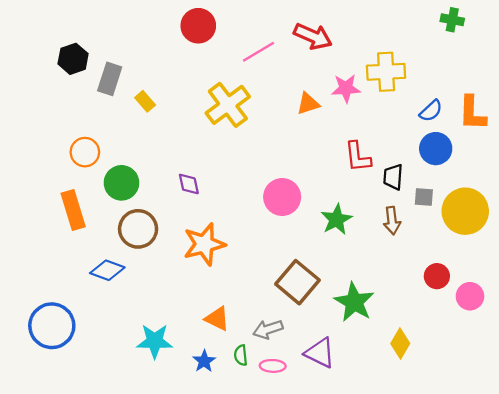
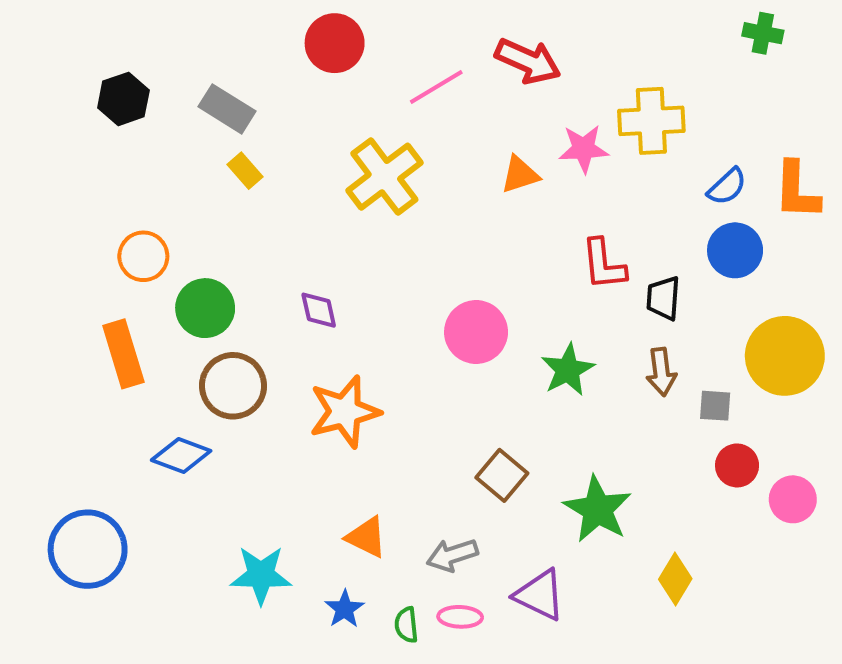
gray rectangle: (110, 79) -> (227, 109), moved, turned -76
gray square: (424, 197) -> (715, 406), moved
brown square: (297, 282) -> (502, 475), size x0.7
green semicircle: (241, 355) -> (406, 625), moved

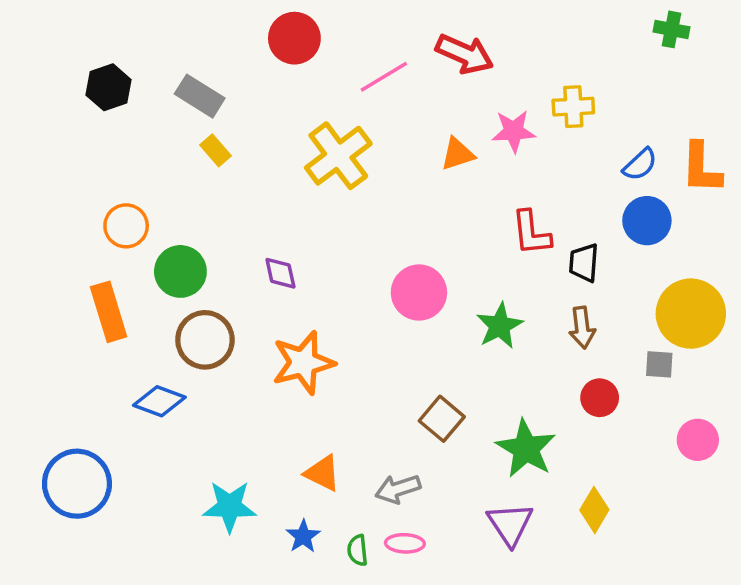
yellow cross: (651, 121) -> (573, 107), size x0.7
gray square: (715, 406) -> (659, 364), moved
red circle: (737, 465) -> (600, 398), moved
purple triangle: (540, 595) -> (510, 524), moved, turned 30

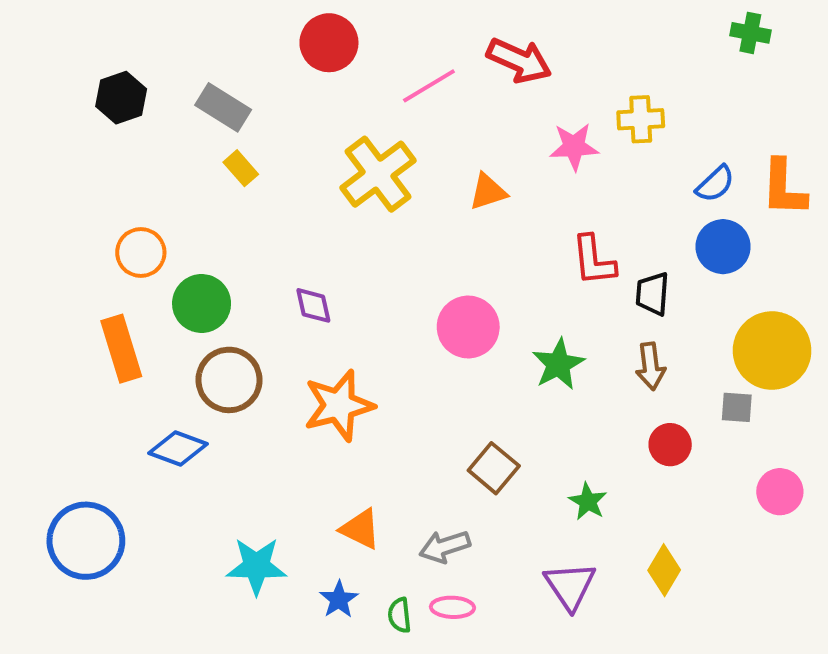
orange triangle: (458, 154) -> (488, 192), moved
green star: (526, 449) -> (588, 501), size x0.6

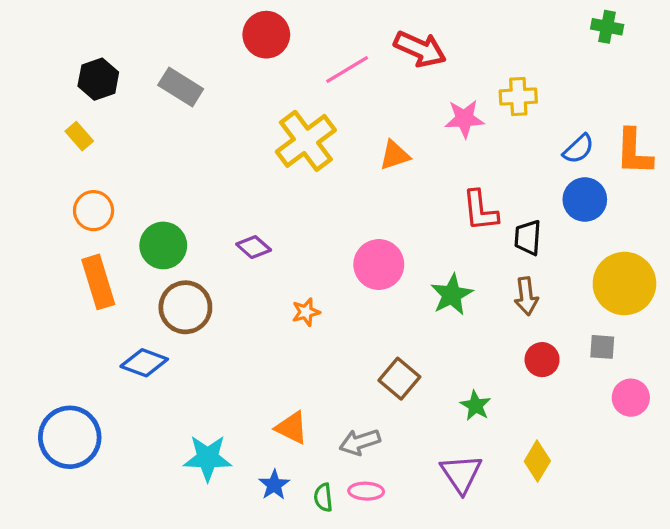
yellow rectangle: (241, 168) -> (79, 136), moved
orange circle: (141, 253) -> (94, 211), moved
purple diamond: (313, 305) -> (254, 247), turned -36
orange star: (339, 405) -> (306, 312), moved, size x0.5
gray square: (737, 407) -> (602, 347), moved

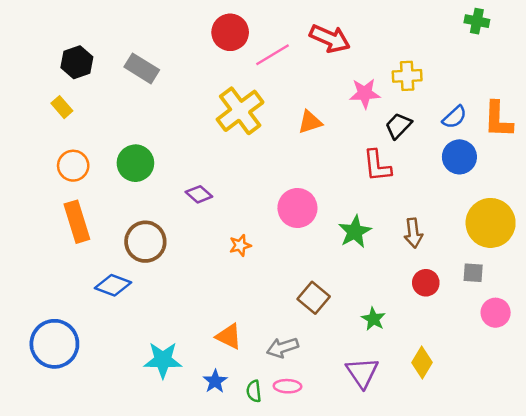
red circle: (266, 35) -> (230, 32), moved
black trapezoid: (528, 238) -> (398, 126), moved, turned 40
green circle: (163, 245) -> (135, 163), moved

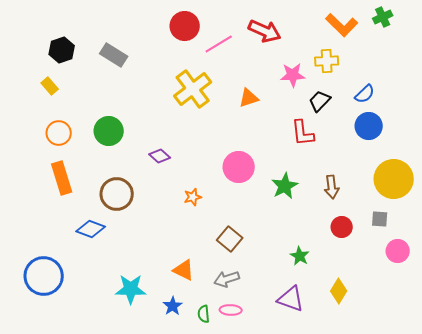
green cross: (477, 21) -> (383, 17), turned -36
orange L-shape: (498, 120) -> (342, 25), moved, turned -48
brown square: (314, 298) -> (230, 239), moved
purple triangle: (362, 372) -> (291, 299), turned -36

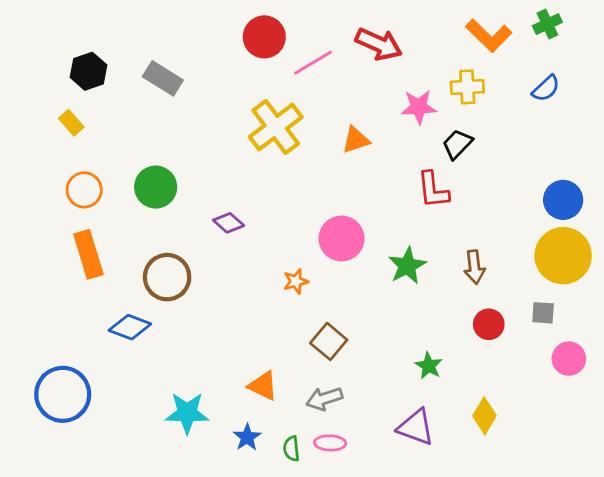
blue semicircle: (365, 94) -> (546, 88), moved
blue circle: (369, 126) -> (563, 200), moved
orange star: (193, 197) -> (296, 281), moved

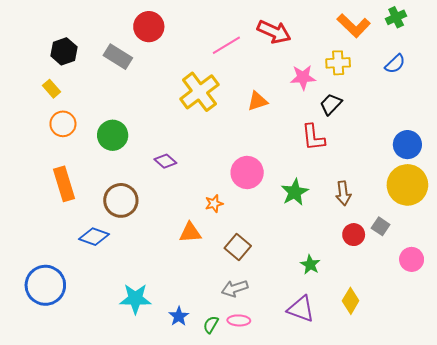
red circle: (264, 37) -> (149, 27), moved
orange circle: (84, 190) -> (63, 124), moved
gray square: (543, 313) -> (381, 226), moved, turned 30
orange triangle: (263, 386) -> (190, 233), moved, turned -30
green semicircle: (291, 449) -> (211, 325), turned 36

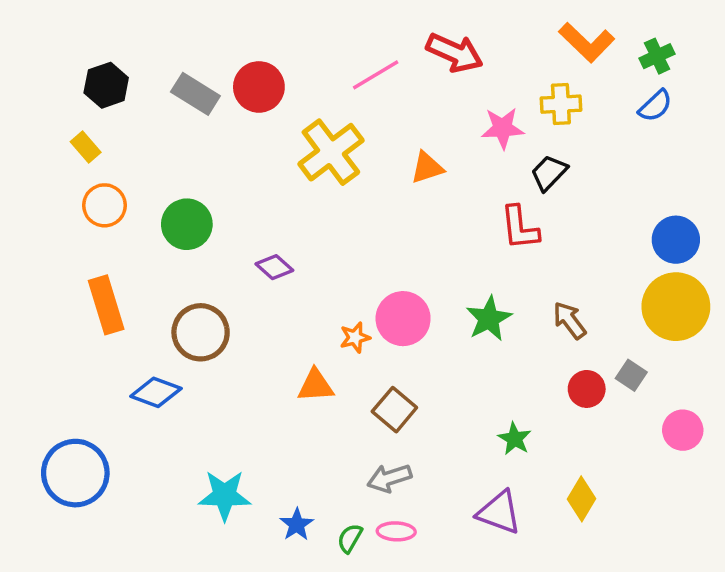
green cross: (396, 17) -> (657, 56), moved
red circle: (149, 27) -> (259, 87), moved
pink circle: (247, 172) -> (403, 319), moved
brown arrow: (343, 193) -> (569, 320), turned 150

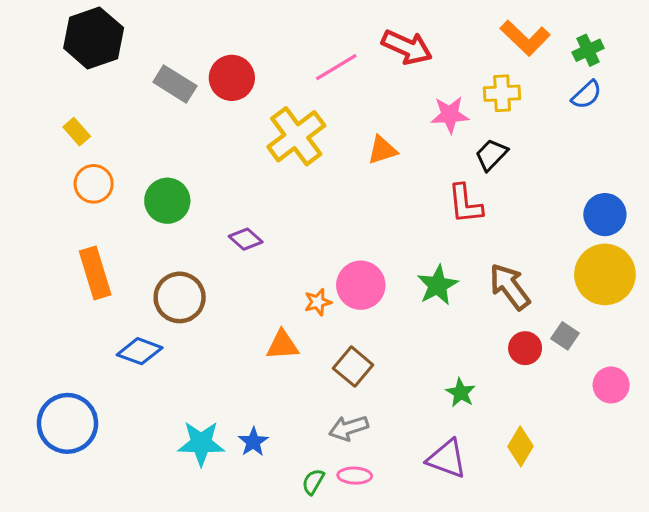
black hexagon: (106, 85) -> (94, 38), moved, size x1.5
brown arrow: (569, 320) -> (510, 287), size x1.4
blue star: (297, 525) -> (253, 442), moved

